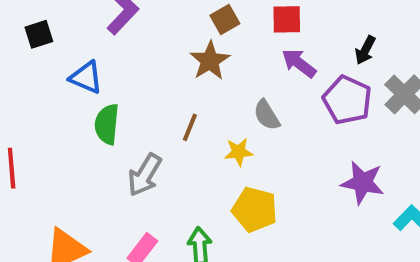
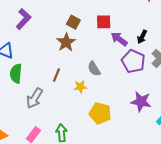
brown square: (225, 19) -> (73, 22), turned -32
purple arrow: (299, 63) -> (119, 39), moved
yellow pentagon: (255, 210) -> (100, 113), moved

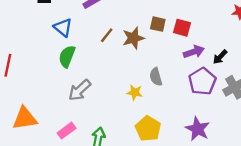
brown square: (73, 22) -> (158, 24), moved, turned -32
purple arrow: (119, 39) -> (194, 52), turned 108
brown line: (56, 75) -> (107, 35), moved

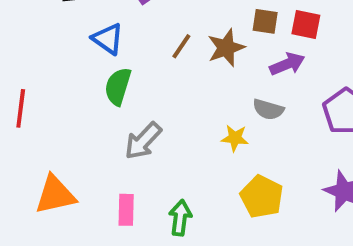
purple arrow: (194, 52) -> (287, 64), moved
gray semicircle: (156, 77) -> (268, 109), turned -54
pink rectangle: (67, 131) -> (126, 210), turned -48

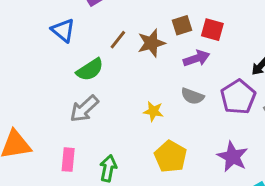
brown square: (265, 21) -> (182, 25), turned -30
green semicircle: (118, 86) -> (90, 70), moved, turned -144
gray semicircle: (268, 109) -> (192, 96), moved

